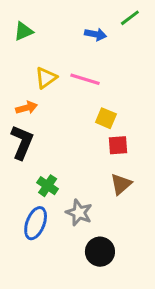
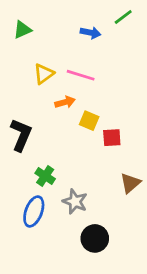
orange arrow: (27, 108) -> (65, 102), moved
yellow square: (106, 118) -> (89, 121), moved
brown triangle: (121, 184) -> (130, 183), moved

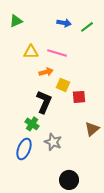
green line: (123, 17) -> (87, 27), moved
yellow triangle: (44, 74) -> (31, 52), turned 35
black L-shape: (21, 135) -> (44, 102), moved
black circle: (95, 238) -> (69, 180), moved

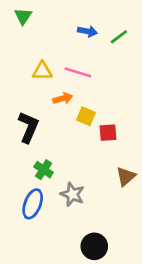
green triangle: (16, 21) -> (23, 16), moved, turned -32
black L-shape: (44, 102) -> (29, 127), moved

